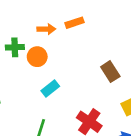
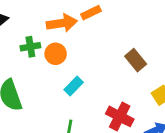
orange arrow: (46, 29) -> (62, 23), size x1.5

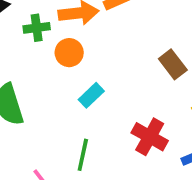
green cross: (30, 47) -> (37, 28), moved

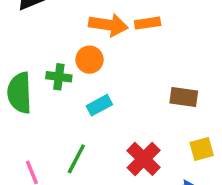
green cross: (37, 28) -> (59, 77), moved
brown rectangle: (173, 64) -> (184, 97), turned -60

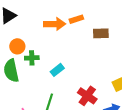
orange circle: (90, 60) -> (17, 46), moved
brown rectangle: (184, 97) -> (101, 33), moved

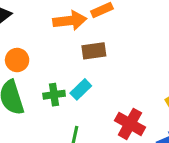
brown rectangle: (101, 33) -> (94, 51), moved
green cross: (32, 58) -> (54, 95), moved

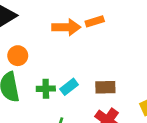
brown rectangle: (94, 51) -> (105, 87), moved

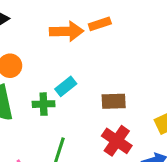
cyan rectangle: (69, 87) -> (66, 86), moved

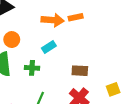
cyan rectangle: (66, 86) -> (49, 47), moved

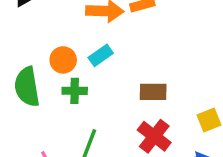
orange circle: (12, 40) -> (63, 60), moved

